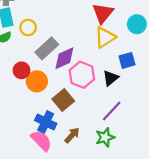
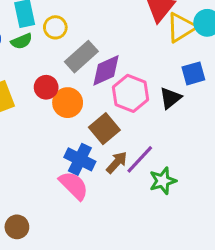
yellow triangle: (105, 37) -> (181, 27), moved
purple line: (112, 111) -> (140, 159), moved
brown arrow: (72, 135) -> (117, 162), moved

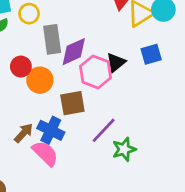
gray rectangle: (81, 57) -> (52, 39), turned -56
black triangle: (170, 98) -> (116, 62), moved
brown square: (104, 129) -> (72, 103), turned 30
brown arrow: (117, 162) -> (24, 133), moved

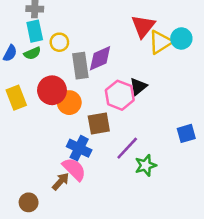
purple diamond: (74, 52) -> (100, 58), moved
blue square: (151, 54) -> (186, 133), moved
red circle: (21, 67) -> (52, 90), size x1.5
brown arrow: (24, 133) -> (61, 181), moved

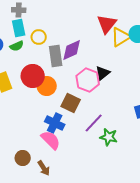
brown square: (99, 124) -> (71, 103), turned 36
green star: (146, 165) -> (109, 137), turned 30
brown arrow: (61, 181) -> (44, 168), moved, turned 105
brown circle: (29, 202) -> (23, 158), moved

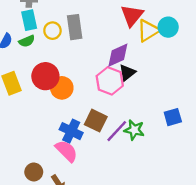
purple diamond: (72, 50) -> (118, 55), moved
gray rectangle: (56, 56) -> (75, 27), moved
brown square: (71, 103) -> (96, 121), moved
green star: (109, 137) -> (134, 130), moved

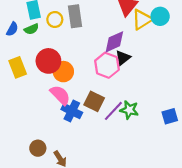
blue square: (173, 117) -> (170, 116), moved
pink semicircle: (66, 151) -> (60, 95), moved

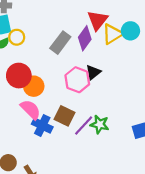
gray rectangle: (75, 16) -> (60, 43), moved, turned 45
yellow circle: (55, 20) -> (17, 37), moved
purple diamond: (114, 42) -> (85, 38), moved, turned -30

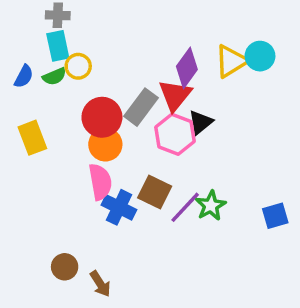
red triangle: (97, 20) -> (175, 95), moved
gray rectangle: (60, 43) -> (141, 107), moved
red circle: (19, 76) -> (102, 117), moved
pink semicircle: (31, 110) -> (100, 182), turned 35
green star: (100, 124) -> (211, 206), turned 30

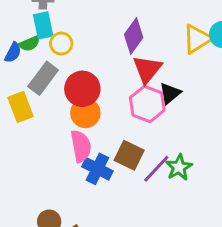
purple diamond: (187, 68) -> (134, 36), moved
green semicircle: (54, 76) -> (30, 44), moved
gray rectangle: (141, 107) -> (43, 78), moved

